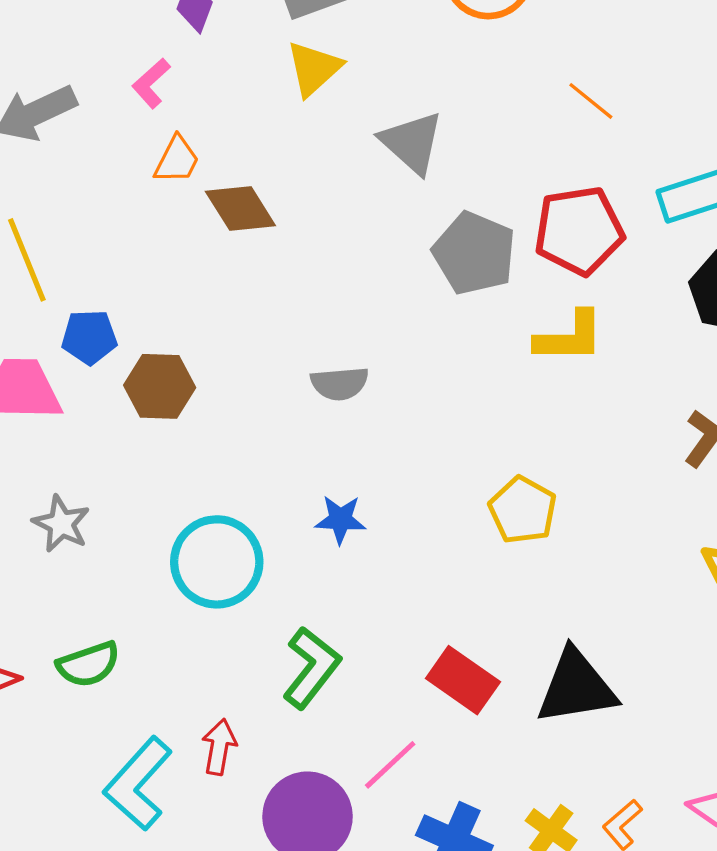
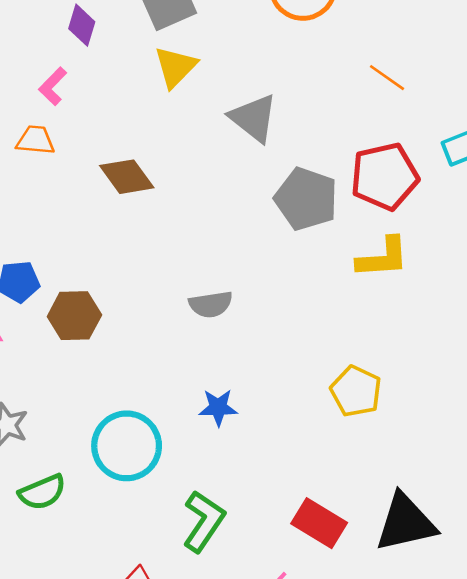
orange trapezoid: (177, 160) -> (35, 140), moved, turned -108
green semicircle: (88, 664) -> (42, 492), moved

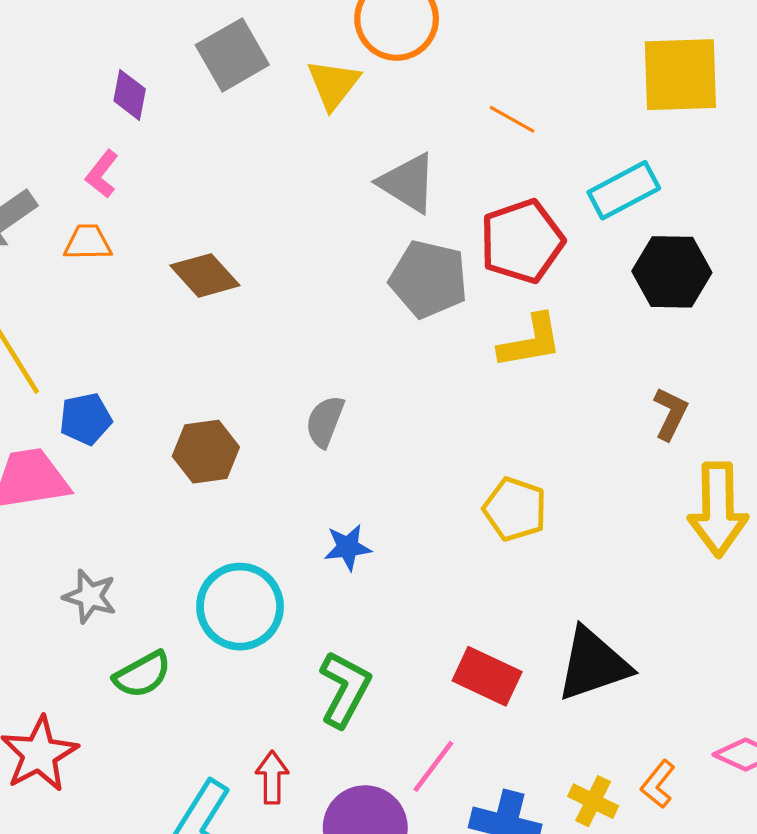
yellow triangle: (175, 67) -> (333, 84), moved
gray triangle: (253, 118) -> (408, 183), moved
gray semicircle: (211, 304) -> (325, 421), turned 126
brown hexagon: (74, 316) -> (206, 452), moved

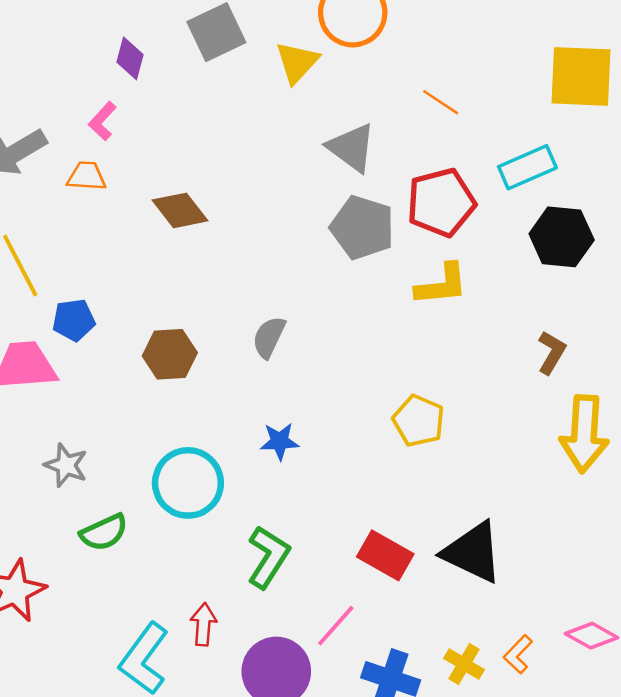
black triangle: (593, 664) -> (473, 552), turned 40

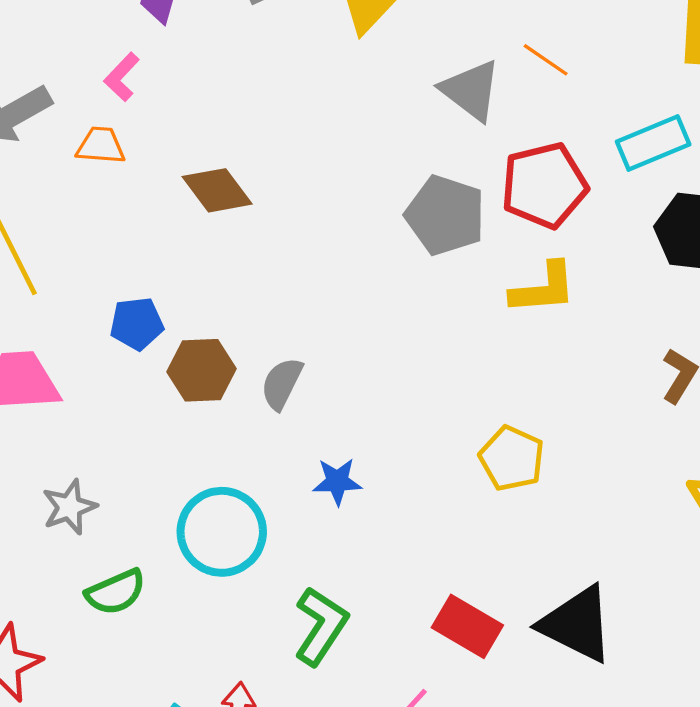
gray triangle: (352, 148) -> (471, 90), moved
blue pentagon: (74, 320) -> (137, 324), moved
gray semicircle: (269, 337) -> (282, 384), moved
gray star: (66, 465) -> (69, 507), turned 30

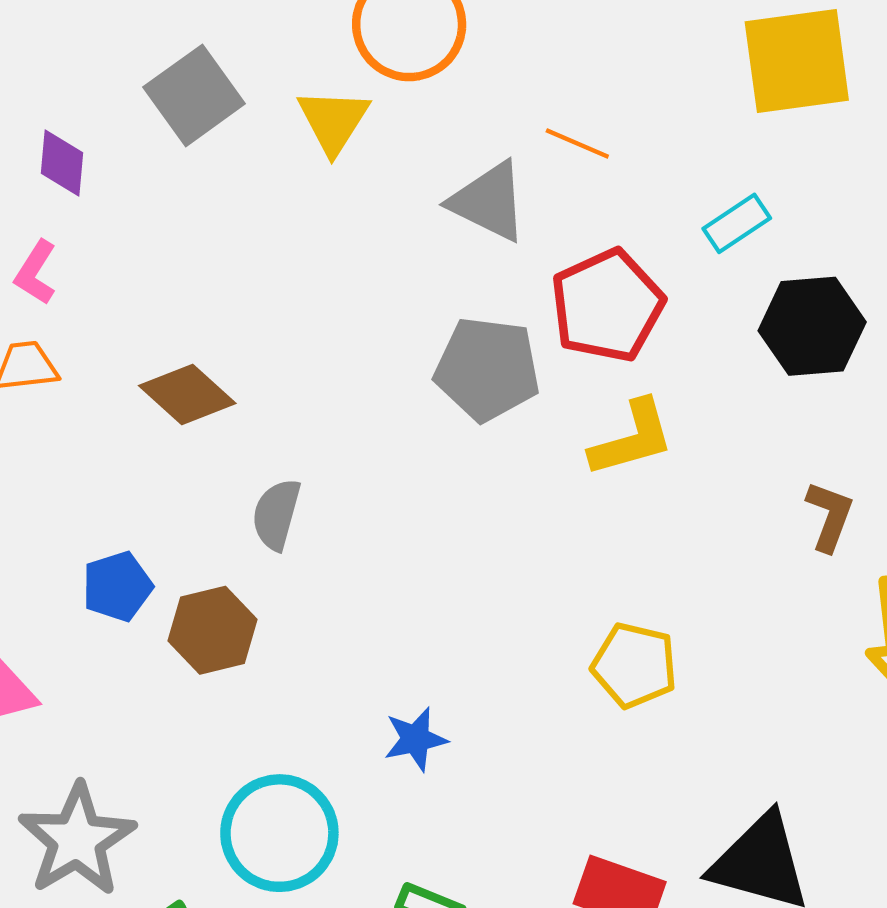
cyan rectangle: (653, 143) -> (737, 223), size x0.7
gray semicircle: (282, 384) -> (276, 514), moved
gray star: (69, 507) -> (77, 840), size x1.6

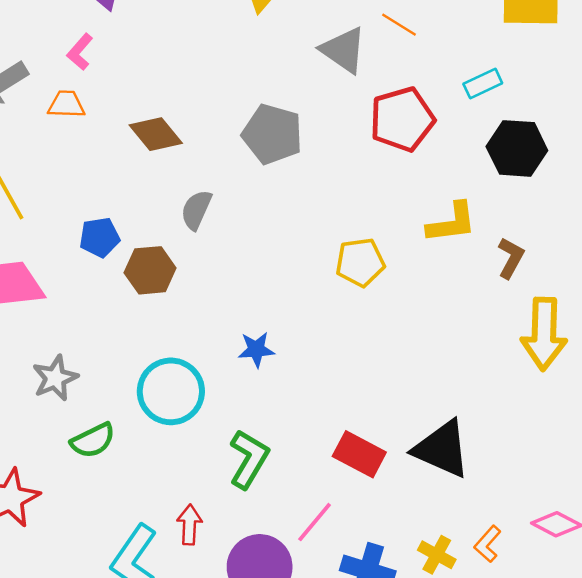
gray pentagon: (487, 369) -> (272, 134), moved
yellow L-shape: (632, 438) -> (452, 223), moved
yellow pentagon: (634, 665) -> (360, 262), moved, turned -30
gray star: (77, 840) -> (55, 378), size x0.7

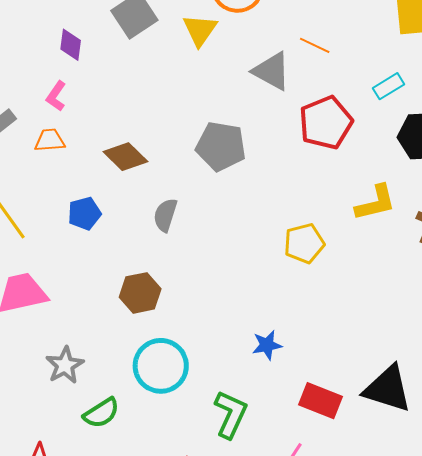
blue pentagon: (100, 237) -> (84, 213), moved
brown hexagon: (150, 270) -> (140, 293), moved
blue star: (256, 350) -> (267, 345), moved

